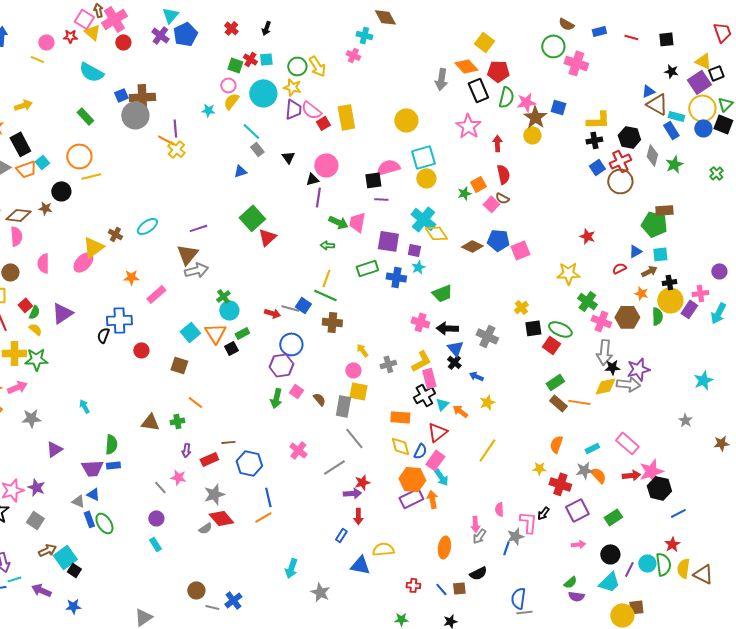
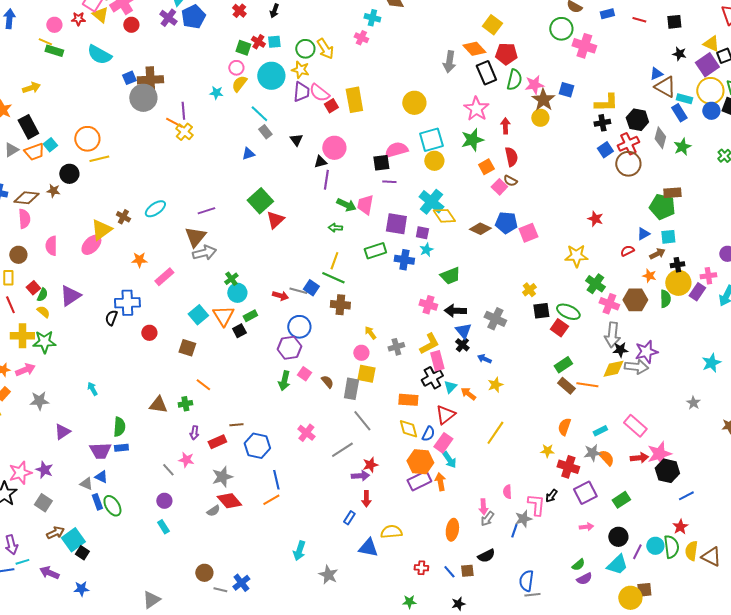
green rectangle: (85, 116) -> (54, 51), moved, turned -30
green star: (464, 193) -> (472, 140), moved, size x1.6
purple semicircle: (576, 596) -> (584, 579), turned -35

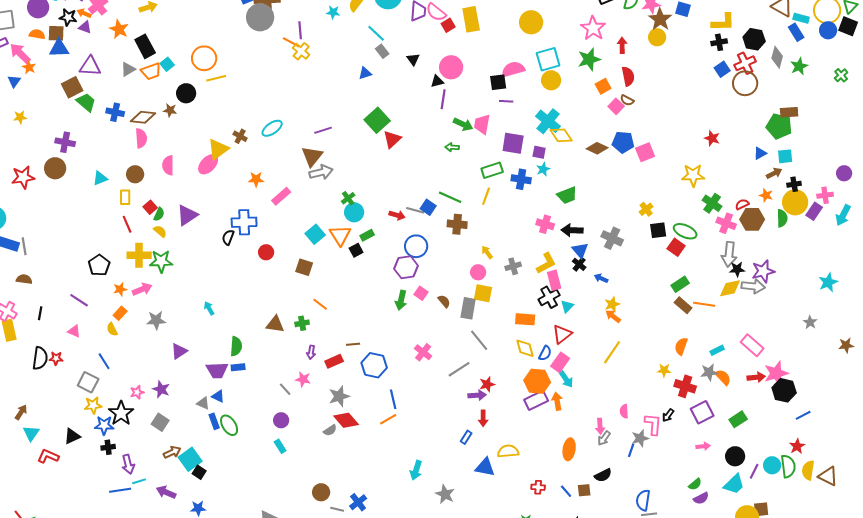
red semicircle: (627, 251) -> (742, 204), moved
yellow line: (334, 261) -> (486, 196), moved
orange arrow: (468, 394) -> (613, 316), moved
pink star: (20, 473) -> (137, 392), size x0.6

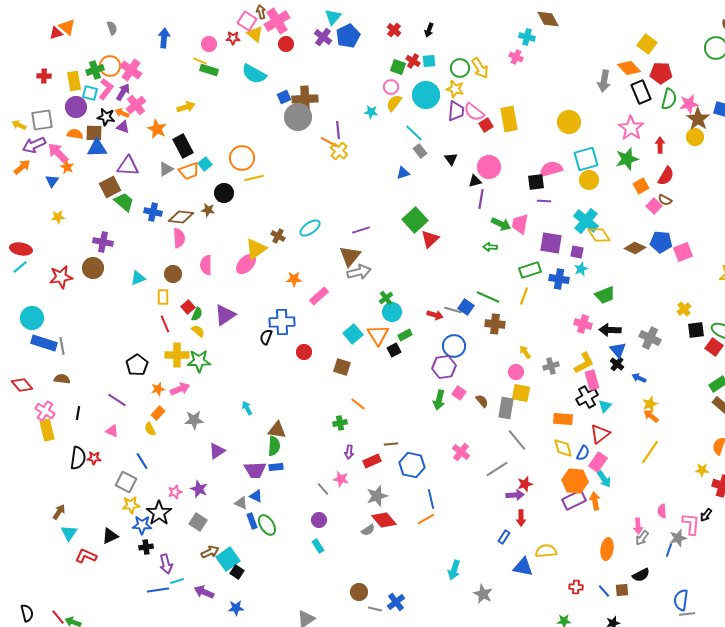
red semicircle: (628, 76) -> (666, 176), turned 42
brown triangle: (275, 324) -> (277, 430), moved

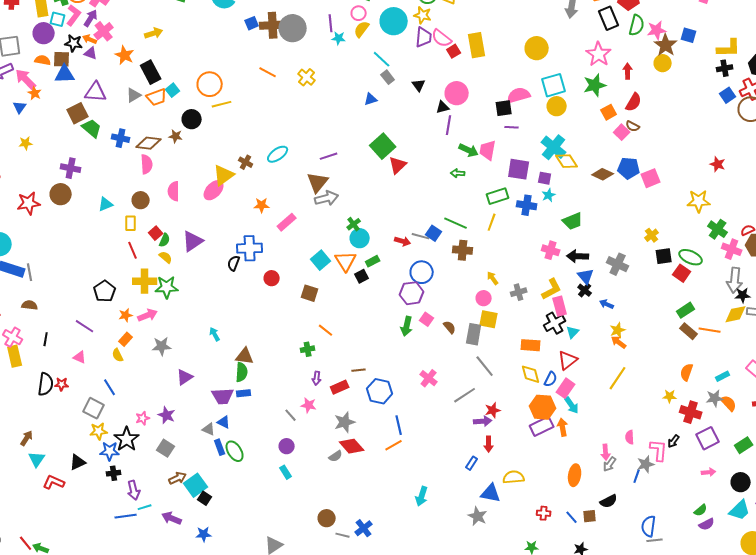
gray circle: (298, 117) -> (293, 28), moved
purple line: (338, 130) -> (331, 23), moved
orange line: (329, 142) -> (268, 72), moved
gray star: (483, 594) -> (478, 516), moved

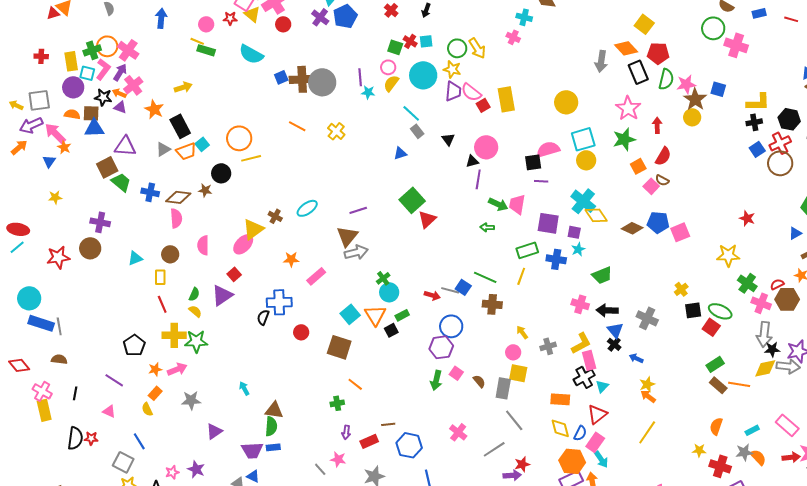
red square: (156, 233) -> (234, 274), moved
brown square: (310, 293) -> (339, 347), size x1.4

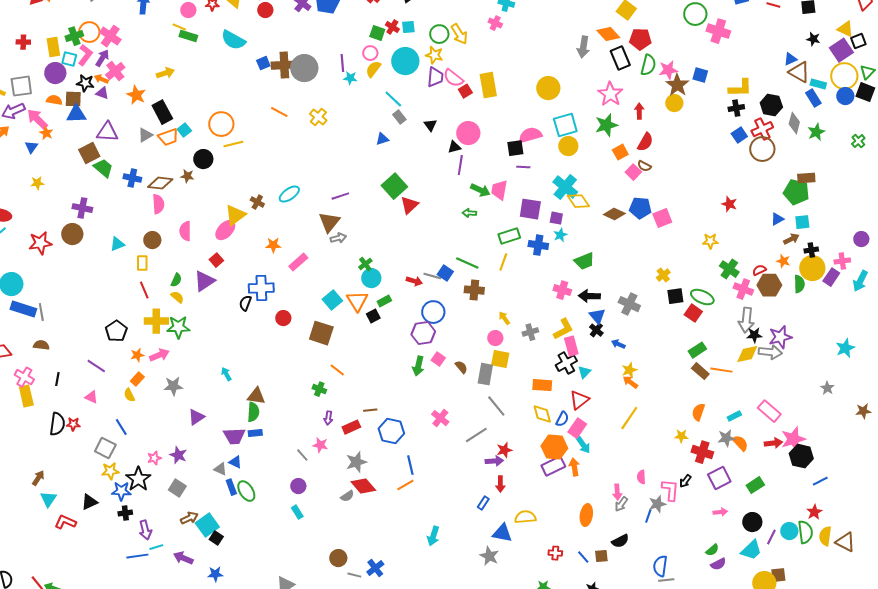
gray arrow: (356, 252) -> (338, 238), size x0.7
yellow star: (728, 255) -> (710, 241), size x0.7
green cross: (337, 403) -> (319, 389), turned 32

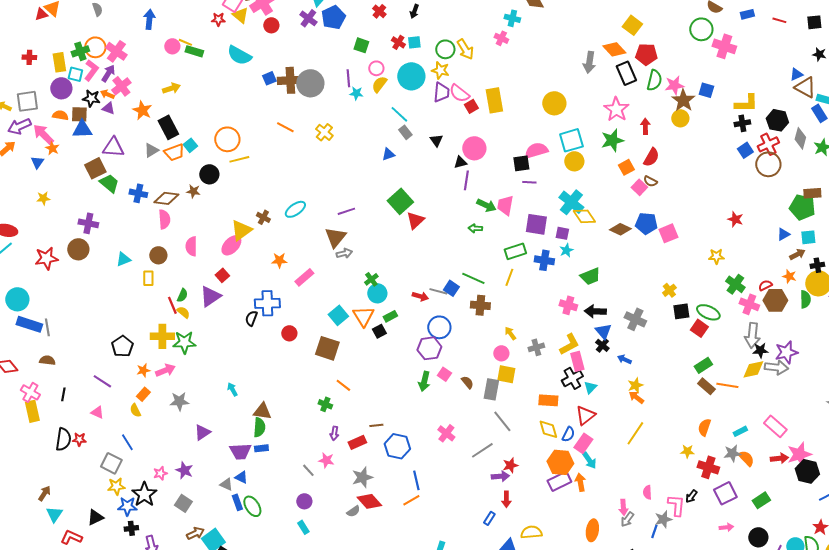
pink circle: (188, 10) -> (172, 46), moved
green square: (377, 33) -> (361, 45), moved
red line: (144, 290) -> (172, 305), moved

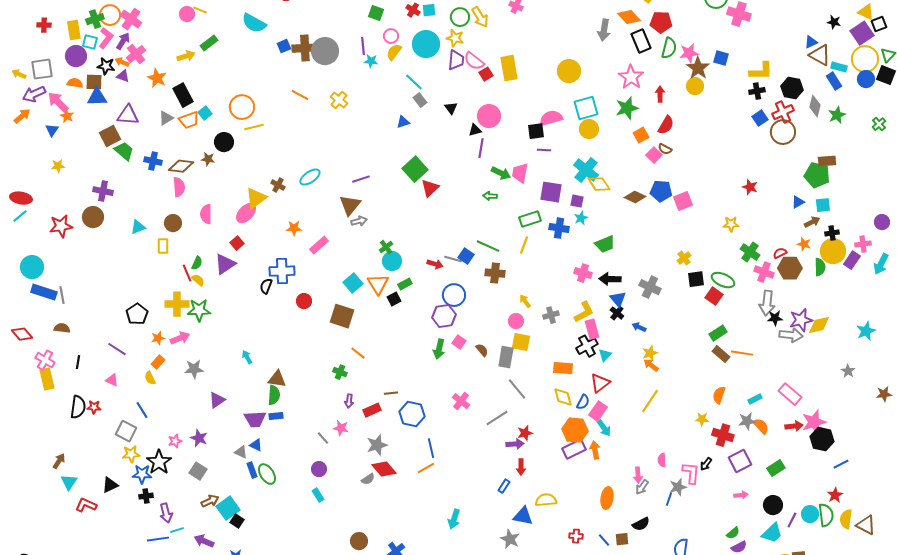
green rectangle: (194, 51) -> (209, 43), moved, turned -54
yellow diamond: (753, 369) -> (819, 325), moved

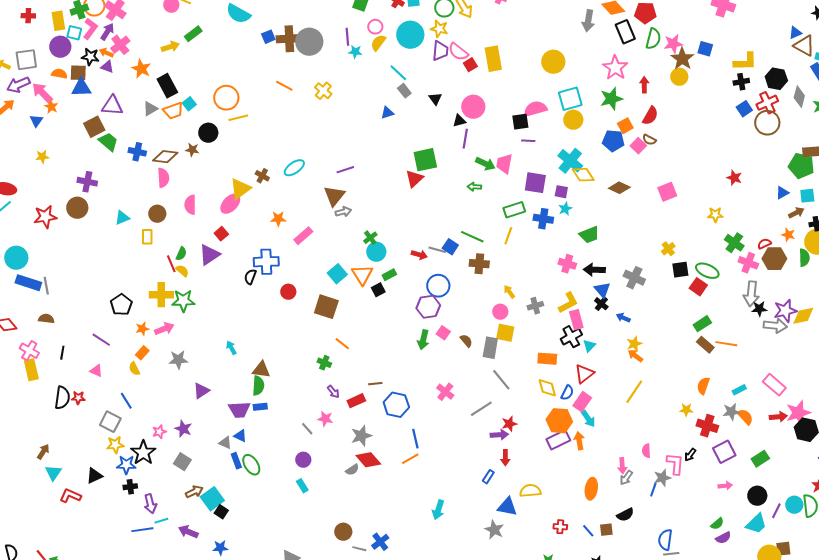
green square: (415, 169) -> (425, 160), moved, turned 30
blue pentagon: (661, 191) -> (613, 141), moved
purple arrow: (349, 401) -> (333, 392), turned -48

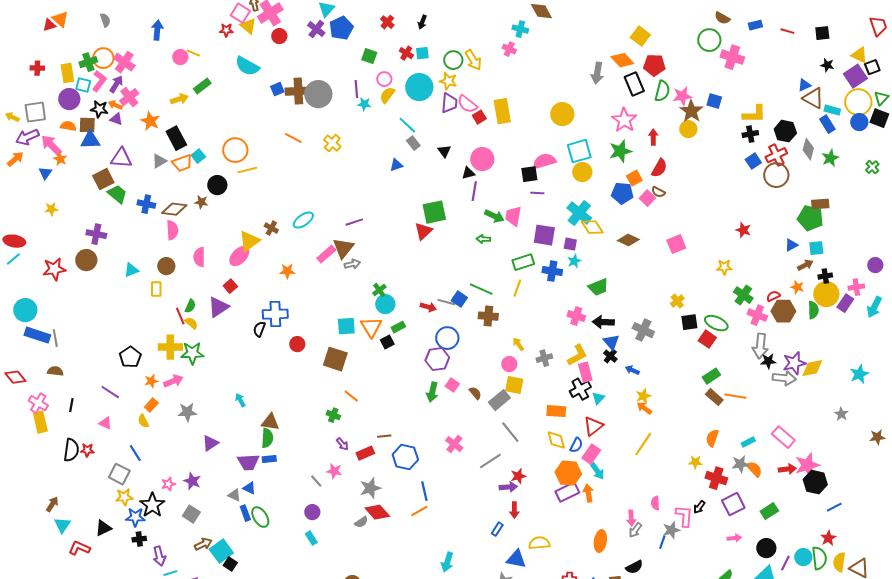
pink rectangle: (303, 236) -> (326, 254), moved
cyan square: (337, 274) -> (346, 326), turned 36
gray rectangle: (490, 348) -> (499, 400), turned 40

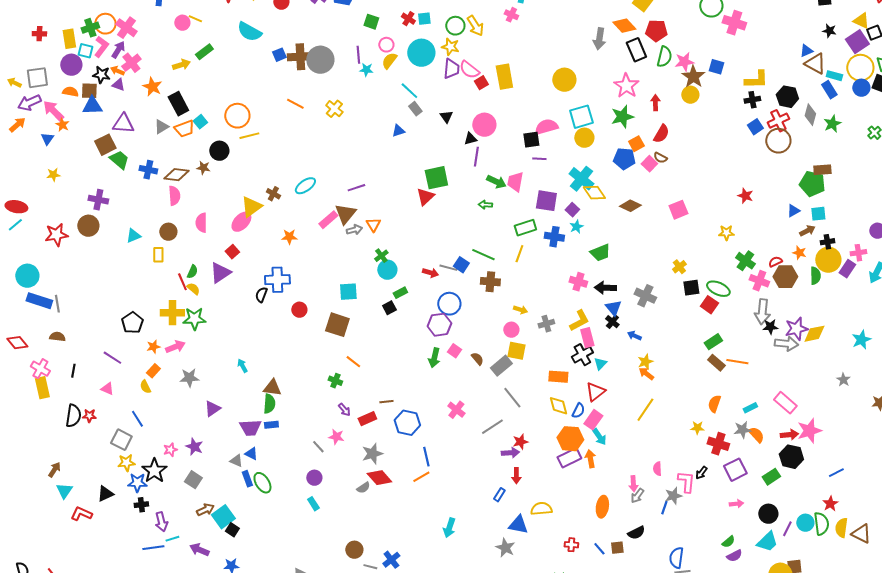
purple square: (570, 244) -> (572, 210), turned 32
orange triangle: (371, 327) -> (373, 225), moved, size x0.7
yellow arrow: (518, 344) -> (520, 310), turned 144
black hexagon: (815, 482) -> (791, 457), moved

